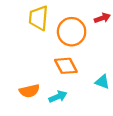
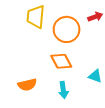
cyan arrow: (58, 97) -> (63, 90), moved, turned 105

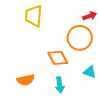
orange circle: (67, 29) -> (80, 38), moved

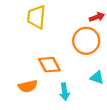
orange diamond: (58, 58) -> (49, 65), moved

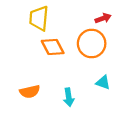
orange diamond: (49, 65) -> (53, 47), moved

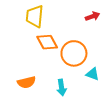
orange circle: (92, 43) -> (74, 53), moved

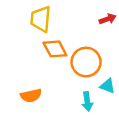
cyan arrow: (62, 87) -> (87, 102), moved

